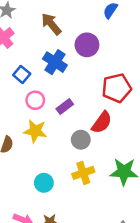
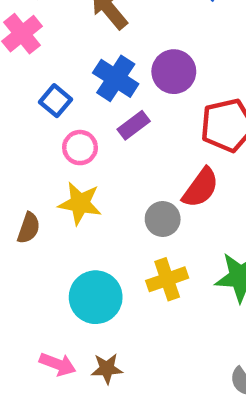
purple circle: (87, 45) -> (174, 72), moved
purple rectangle: (65, 106) -> (134, 125), moved
cyan circle: (44, 183) -> (96, 297), size x1.5

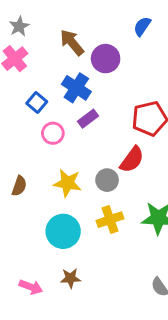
purple circle: (174, 72) -> (106, 59), moved
yellow star: (80, 203) -> (68, 183), moved
pink arrow: (58, 364) -> (31, 287), moved

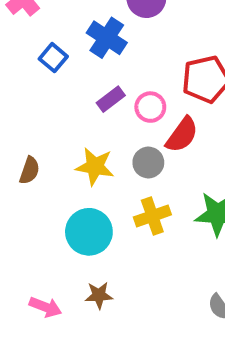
purple rectangle: (88, 119) -> (111, 99), moved
pink circle: (53, 133) -> (150, 107), moved

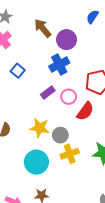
blue cross: (107, 38) -> (59, 65), moved, turned 30
gray circle: (148, 163) -> (60, 135), moved

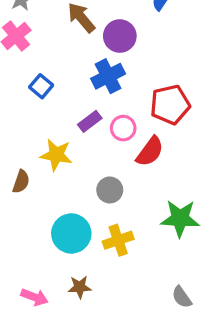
yellow star: (40, 128) -> (56, 155), moved
yellow cross: (70, 154) -> (118, 240), moved

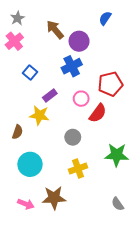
purple rectangle: (90, 121) -> (50, 95), moved
cyan circle: (71, 233) -> (30, 164), moved
brown star: (80, 287) -> (54, 198), size x1.6

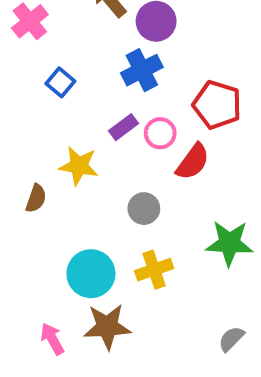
red pentagon: (110, 84) -> (217, 105), turned 30
purple rectangle: (50, 95) -> (124, 127), moved
cyan circle: (30, 164) -> (91, 274), moved
pink arrow: (26, 204) -> (52, 339), turned -140
gray semicircle: (118, 204) -> (231, 339), turned 80

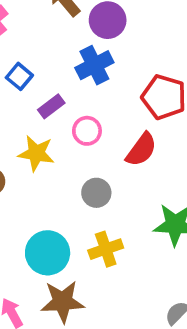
purple rectangle: (124, 127) -> (51, 106), moved
pink circle: (160, 133) -> (87, 131), moved

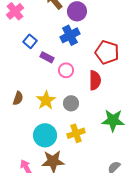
purple rectangle: (51, 106) -> (47, 57), turned 64
red semicircle: (141, 150) -> (95, 80), turned -36
yellow star: (36, 153) -> (46, 100), moved, turned 30

